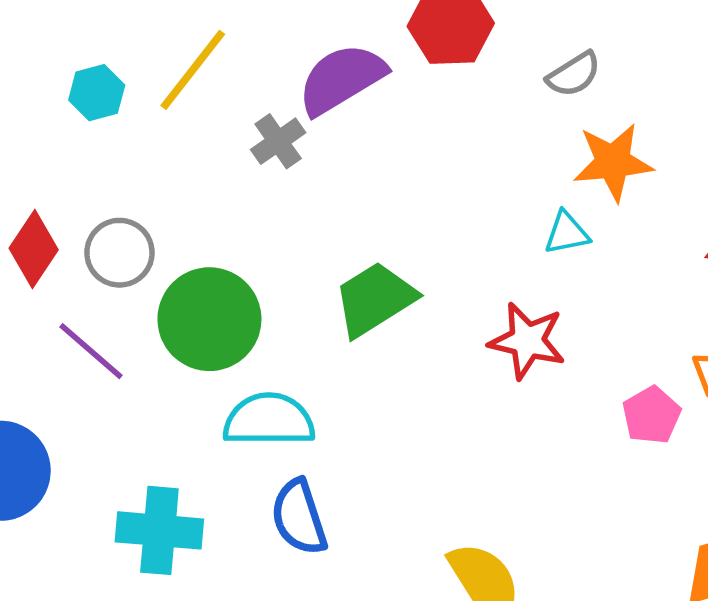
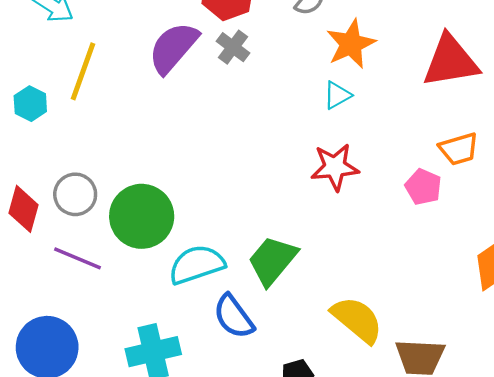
gray cross: (278, 141) -> (233, 47), moved
green trapezoid: (375, 299) -> (272, 261), moved

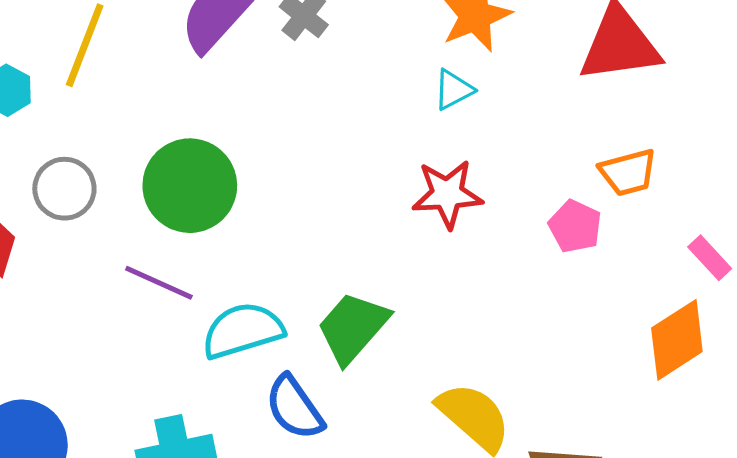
gray circle: (75, 194) -> (64, 189), moved
green circle: (142, 216) -> (190, 186), moved
purple line: (78, 258) -> (159, 283), moved

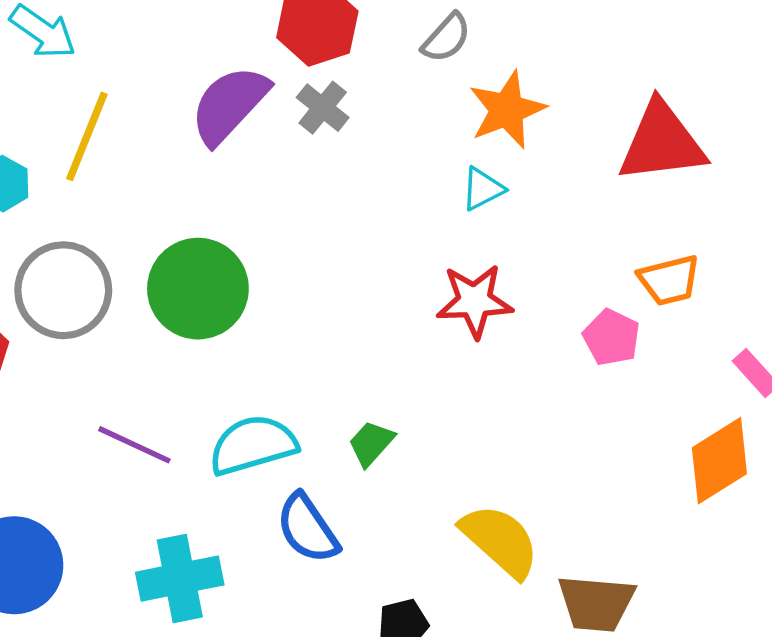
gray circle: (64, 189) -> (63, 290), size x1.4
purple line: (159, 283) -> (134, 445), moved
green trapezoid: (353, 328) -> (371, 443), size x0.6

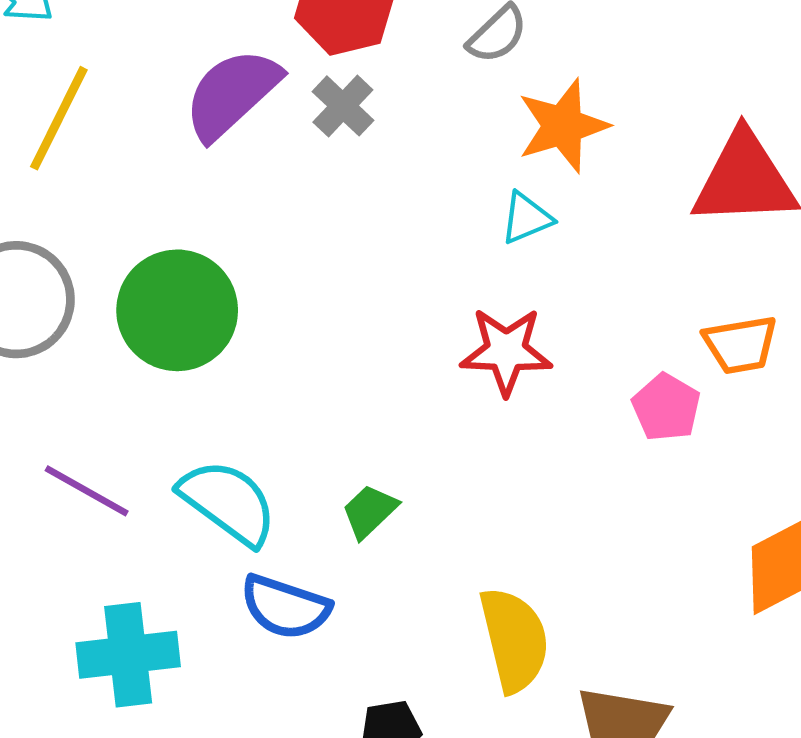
cyan semicircle: (253, 445) -> (228, 502), turned 48
blue semicircle: (307, 528) -> (285, 607), turned -42
yellow semicircle: (500, 541) -> (514, 640), turned 30

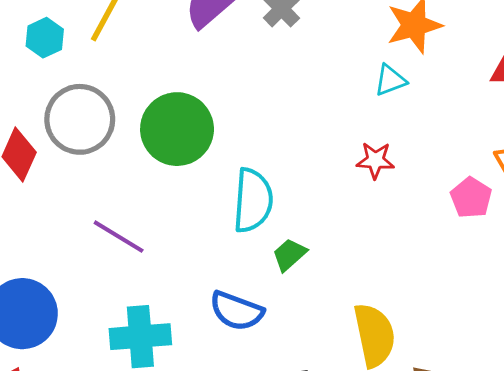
red star: (506, 351) -> (375, 160), size x0.7
cyan semicircle: (228, 502) -> (253, 200), moved, turned 56

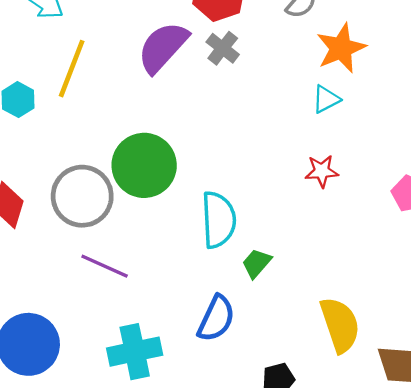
gray circle: (80, 119) -> (82, 196), moved
blue semicircle: (237, 311) -> (216, 318), turned -78

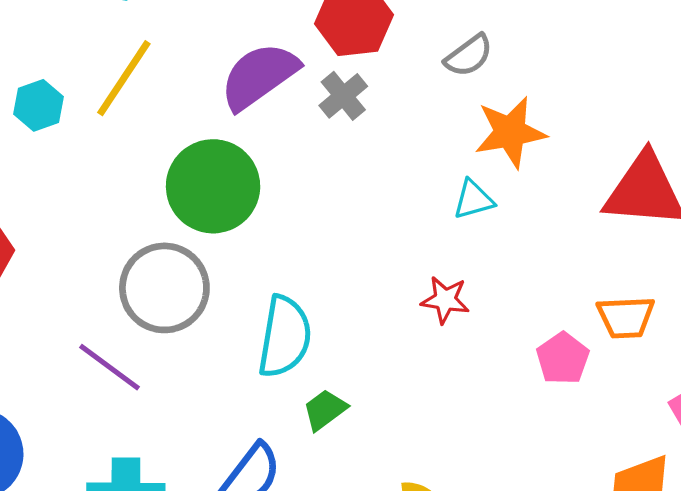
green circle: (144, 165) -> (213, 186), moved
gray circle: (82, 196) -> (164, 288), moved

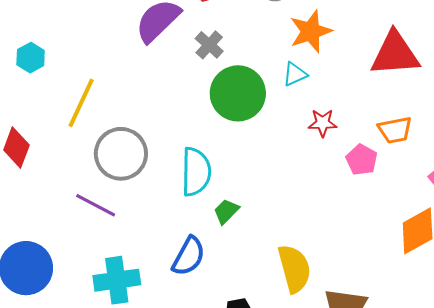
yellow line: (124, 78) -> (81, 103), moved
gray cross: (343, 96) -> (209, 45), moved
green circle: (213, 186) -> (238, 93), moved
red star: (445, 300) -> (323, 123), moved

